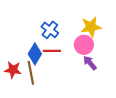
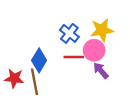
blue cross: (50, 30) -> (69, 33), moved
red line: (52, 51) -> (74, 57), moved

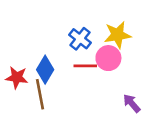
purple arrow: (101, 71) -> (132, 103), moved
red star: (14, 78) -> (17, 77), moved

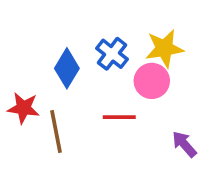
red line: (85, 66) -> (119, 117), moved
blue diamond: (45, 70) -> (67, 68), moved

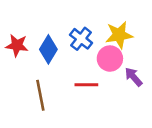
red star: (23, 108) -> (17, 45), moved
purple arrow: (184, 144) -> (134, 77), moved

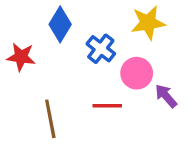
yellow star: (119, 35) -> (148, 23), moved
blue diamond: (48, 49) -> (60, 24), moved

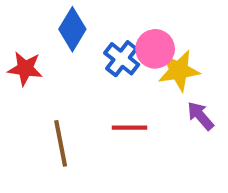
yellow star: (148, 23) -> (179, 71), moved
pink circle: (137, 73) -> (155, 49), moved

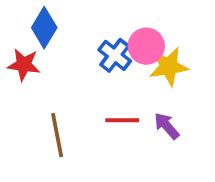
blue diamond: (72, 29) -> (44, 28), moved
purple arrow: (200, 116) -> (167, 126), moved

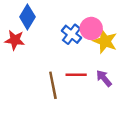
yellow star: (169, 67) -> (105, 41), turned 30
brown line: (57, 135) -> (53, 85), moved

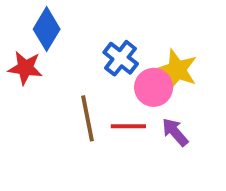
pink circle: (91, 28) -> (154, 87), moved
brown line: (53, 85) -> (87, 118), moved

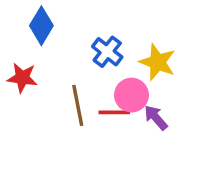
red star: (25, 68) -> (22, 78), moved
pink circle: (154, 87) -> (131, 95), moved

